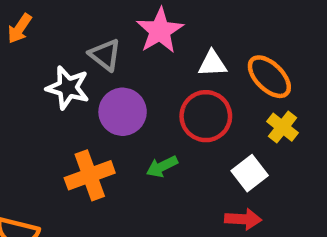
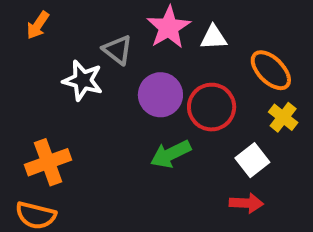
white triangle: (212, 64) -> (214, 38), moved
purple circle: (123, 112) -> (160, 95), moved
green arrow: (162, 167) -> (171, 154), size x1.4
orange cross: (90, 175) -> (48, 162), moved

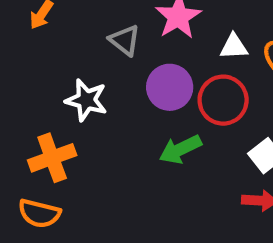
white triangle: (214, 38) -> (234, 47), moved
white star: (83, 80) -> (86, 100), moved

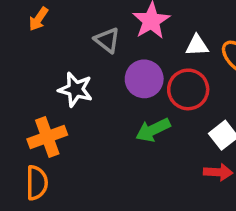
orange semicircle: (39, 213) -> (37, 183), turned -104

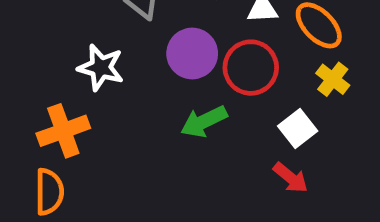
red arrow: (218, 172) -> (291, 178), turned 36

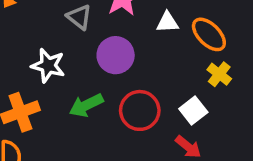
red circle: (251, 68) -> (140, 110), moved
green arrow: (204, 121) -> (86, 105), moved

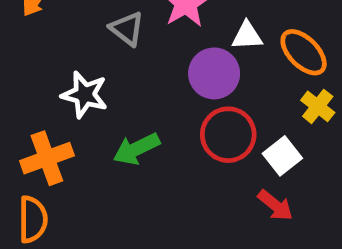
purple circle: (116, 55) -> (214, 73), moved
red circle: (140, 110) -> (228, 135), moved

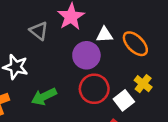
yellow cross: (318, 106) -> (143, 84), moved

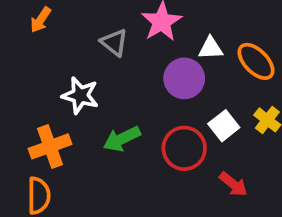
red circle: (94, 89) -> (184, 148), moved
white square: (124, 100) -> (224, 126), moved

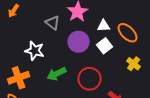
purple circle: (184, 78) -> (79, 42), moved
white square: (224, 126) -> (105, 46), moved

